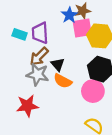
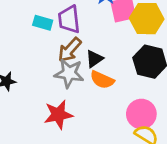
black triangle: (58, 64) -> (94, 59), turned 40
pink circle: (93, 91) -> (141, 114), moved

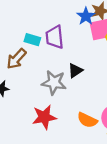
brown arrow: (70, 50) -> (16, 59), moved
orange semicircle: (102, 80) -> (87, 120), moved

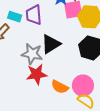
black triangle: (75, 71) -> (51, 44), size x1.5
red star: (44, 117) -> (37, 74), moved

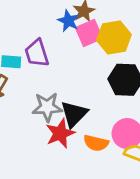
black triangle: (51, 44) -> (74, 114), moved

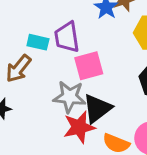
pink square: (89, 33) -> (89, 66), moved

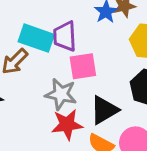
cyan rectangle: (38, 42) -> (36, 38), size x1.6
black triangle: (97, 108) -> (104, 110), moved

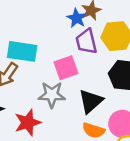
purple trapezoid: (65, 36) -> (86, 42), moved
red star: (67, 125) -> (28, 123), moved

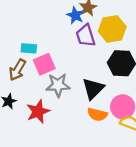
cyan rectangle: (22, 51) -> (29, 48), size x0.6
pink square: (66, 68) -> (44, 64), moved

